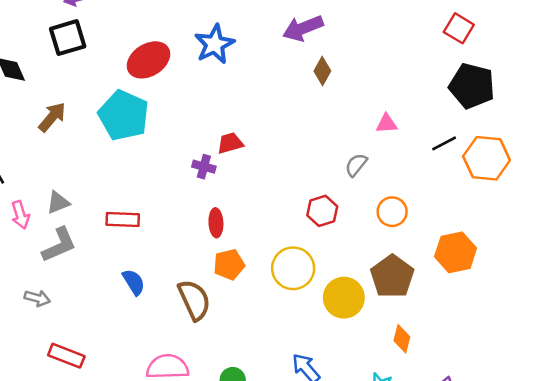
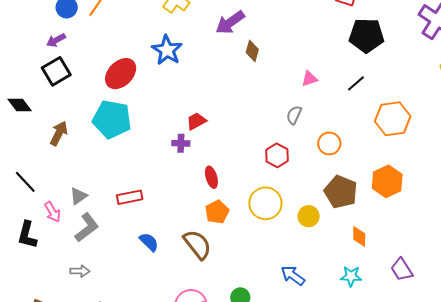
orange hexagon: (487, 158) -> (393, 119), moved
red ellipse: (216, 223) -> (211, 177), moved
orange hexagon: (456, 252) -> (387, 181), moved
yellow circle: (344, 298) -> (309, 216), size x0.7

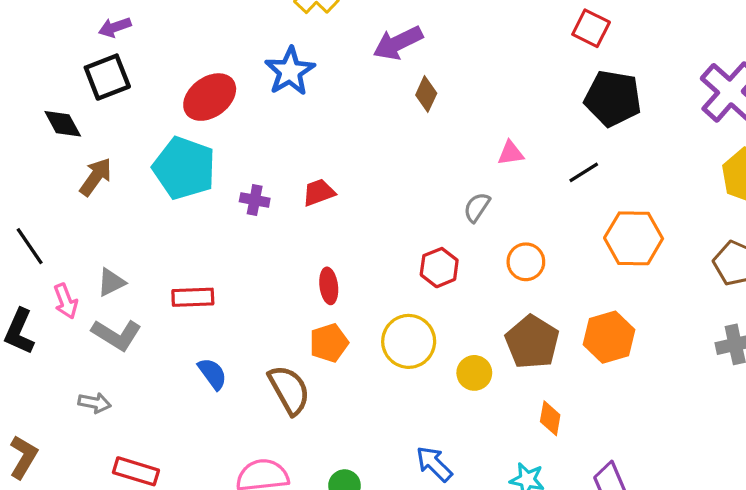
black diamond: (20, 105) -> (63, 124), moved
purple cross: (181, 143) -> (255, 200), moved
gray L-shape: (87, 227) -> (117, 335), turned 60

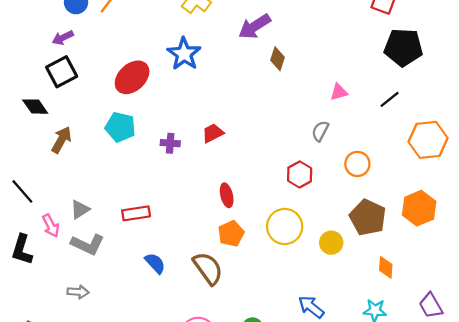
cyan pentagon: (184, 168) -> (120, 127), size x0.7

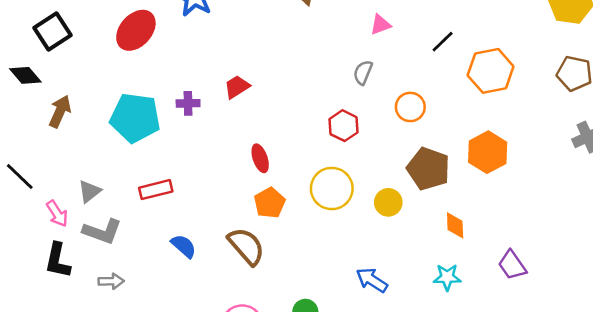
black line: (390, 99) -> (443, 42), moved
cyan pentagon: (120, 127) -> (135, 118), moved, size x1.4
black L-shape: (22, 250) -> (58, 260), moved
gray arrow: (78, 292) -> (111, 281), moved

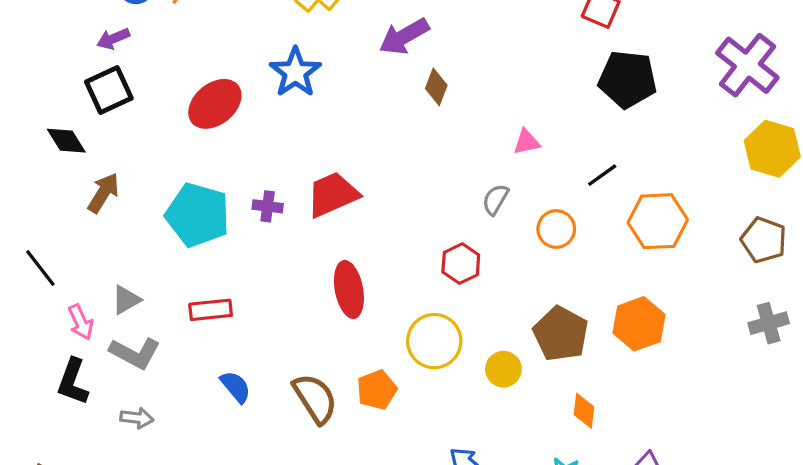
red trapezoid: (237, 87) -> (333, 194), size x1.6
orange circle: (410, 107) -> (556, 229), moved
red ellipse: (260, 158) -> (349, 289), size x1.5
orange pentagon: (270, 203) -> (377, 390), moved

